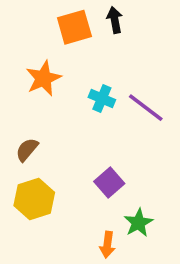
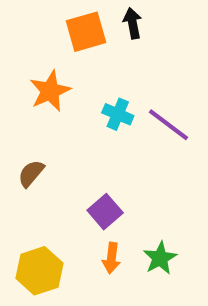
purple square: (109, 183) -> (105, 212), moved
yellow hexagon: (34, 199) -> (39, 271), moved
orange arrow: (107, 245) -> (111, 258), moved

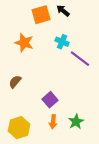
black arrow: (133, 23) -> (63, 11), turned -40
orange star: (50, 91) -> (24, 43), turned -30
cyan cross: (118, 114) -> (62, 42), moved

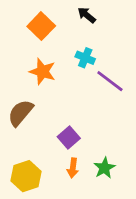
orange square: (41, 15) -> (41, 26), moved, turned -30
orange star: (24, 43) -> (43, 72), moved
brown semicircle: (15, 82) -> (21, 113), size x1.5

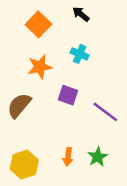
orange star: (43, 72) -> (40, 67), turned -30
purple line: (110, 81) -> (105, 112), moved
purple square: (69, 138) -> (68, 95), moved, turned -30

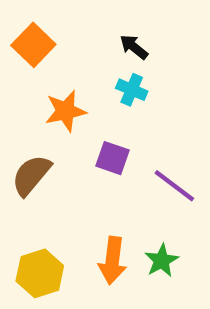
black arrow: (81, 14) -> (134, 47), moved
orange square: (38, 24) -> (33, 45), moved
orange arrow: (68, 157) -> (112, 261), size x1.5

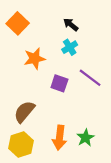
cyan cross: (132, 90) -> (70, 47), turned 35
brown semicircle: (31, 175) -> (24, 112), moved
purple line: (174, 186) -> (90, 78), moved

